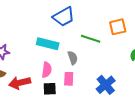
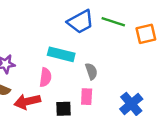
green line: (91, 39) -> (113, 22), moved
pink semicircle: (47, 70) -> (45, 77), moved

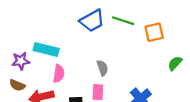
cyan rectangle: (61, 54) -> (46, 49), moved

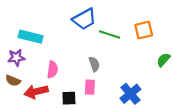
green line: (123, 21) -> (110, 34), moved
cyan rectangle: (46, 49) -> (31, 37), moved

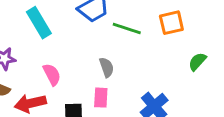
cyan rectangle: (31, 37) -> (39, 23), moved, turned 45
pink semicircle: (53, 70) -> (52, 75), turned -35

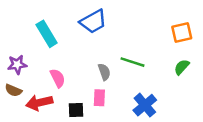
orange square: (171, 23) -> (182, 33), moved
green line: (127, 28) -> (133, 62), moved

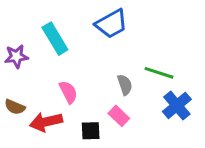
purple star: (17, 65) -> (16, 56), moved
pink rectangle: (99, 98) -> (119, 116), turned -49
blue cross: (145, 105) -> (177, 105), moved

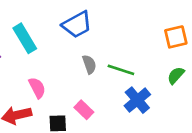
gray semicircle: (125, 85) -> (89, 64), moved

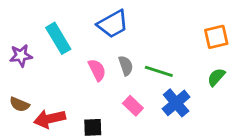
pink semicircle: (37, 88) -> (97, 70), moved
pink rectangle: (84, 110) -> (133, 106), moved

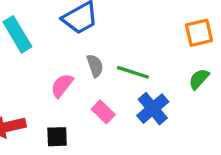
pink semicircle: (97, 70) -> (62, 86), moved, turned -115

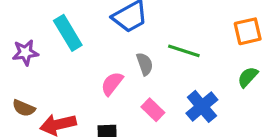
green line: (133, 72) -> (184, 51), moved

